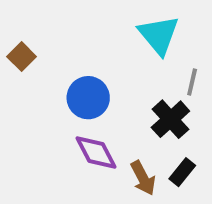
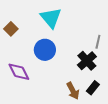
cyan triangle: (159, 35) -> (51, 18), moved
purple diamond: (96, 153) -> (19, 72), moved

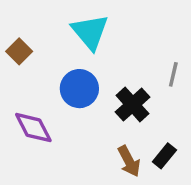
black cross: (87, 61) -> (133, 105), moved

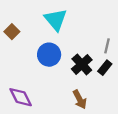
purple diamond: (33, 128) -> (21, 97), moved
black rectangle: (164, 156) -> (105, 68), moved

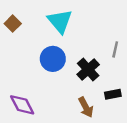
brown square: (12, 32) -> (13, 24), moved
black rectangle: (105, 68) -> (113, 94), moved, turned 40

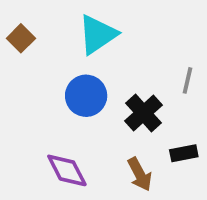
cyan triangle: (60, 21) -> (98, 34), turned 36
purple diamond: (22, 105) -> (67, 170), moved

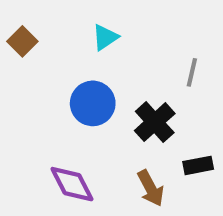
cyan triangle: (98, 34) -> (105, 37), size x0.6
gray line: (188, 80) -> (192, 72), moved

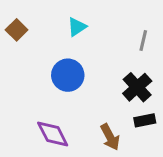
gray line: (192, 72) -> (143, 40), moved
black cross: (155, 122) -> (137, 87), moved

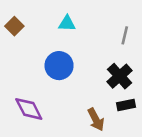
cyan triangle: (77, 27) -> (67, 24), turned 36
purple diamond: (53, 134) -> (29, 109), moved

